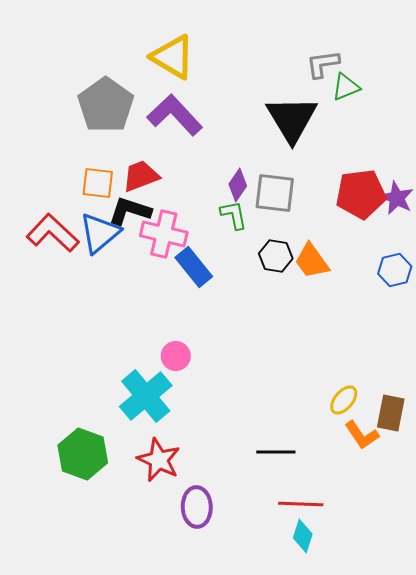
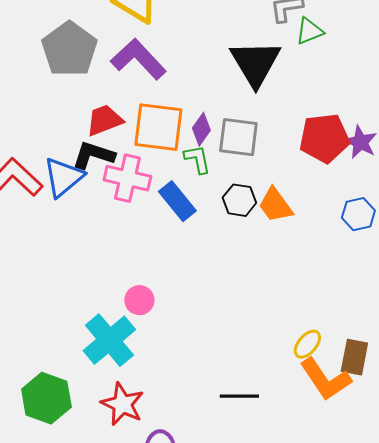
orange square: (98, 183) -> (158, 127), moved, size x1.6
blue rectangle: (194, 267) -> (177, 201), moved
orange L-shape: (362, 435) -> (325, 379), size x1.5

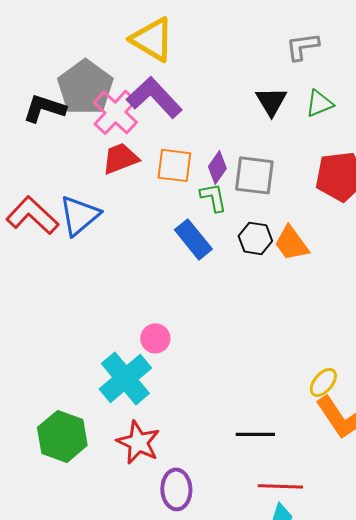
green triangle: (309, 31) -> (319, 103), moved
black triangle: (255, 63) -> (271, 101), size x0.6
orange square: (158, 127) -> (174, 165), size x0.7
black L-shape: (93, 155) -> (44, 108), moved
pink cross: (127, 178) -> (115, 112), moved, turned 30

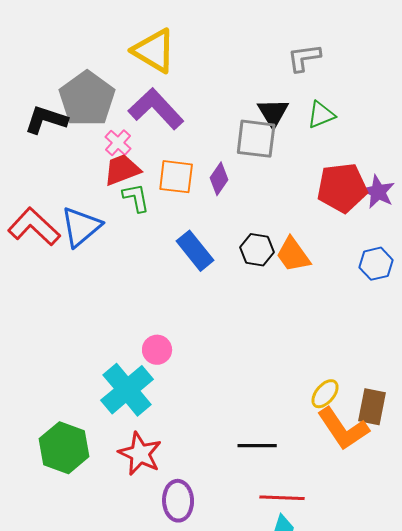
pink cross: (115, 112) -> (118, 143), moved, size x0.6
gray square: (254, 175) -> (256, 139), moved
green L-shape: (213, 197) -> (136, 198), moved

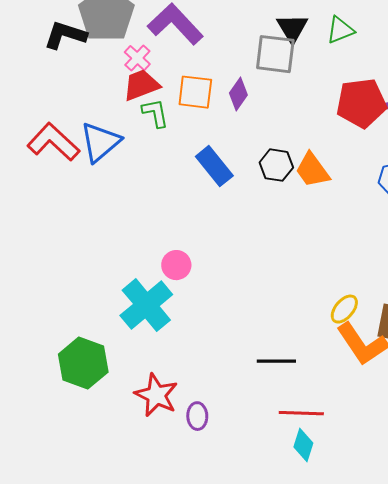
red star: (140, 454) -> (156, 395), moved
purple ellipse: (178, 501) -> (197, 416), size x0.7

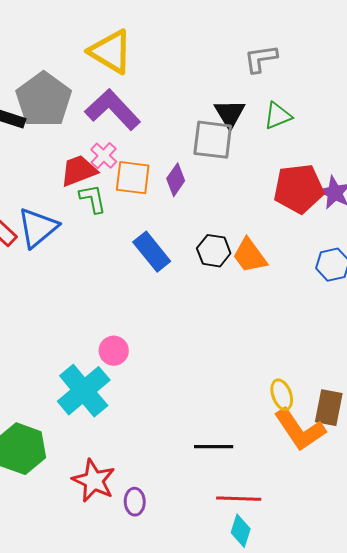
pink cross: (137, 58) -> (104, 156), moved
yellow ellipse: (344, 309) -> (282, 395), turned -60

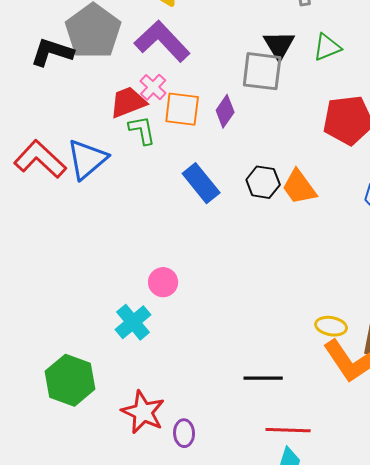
cyan cross: (84, 391) -> (133, 322), size x0.7
yellow ellipse: (282, 395) -> (331, 326), turned -60

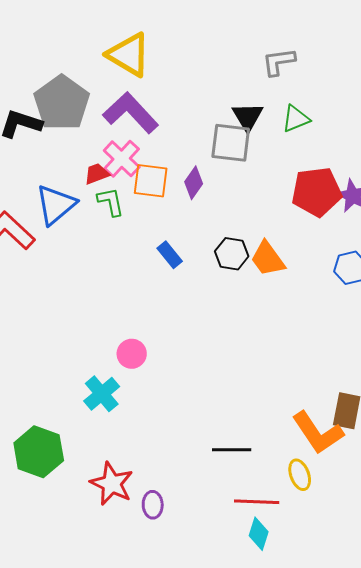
pink cross: (153, 87) -> (122, 159), size x1.4
red trapezoid: (128, 102) -> (97, 174), size x0.7
blue triangle: (87, 159) -> (56, 205), moved
blue rectangle: (201, 183) -> (170, 255), size x0.7
yellow ellipse: (331, 326) -> (300, 475), moved, turned 60

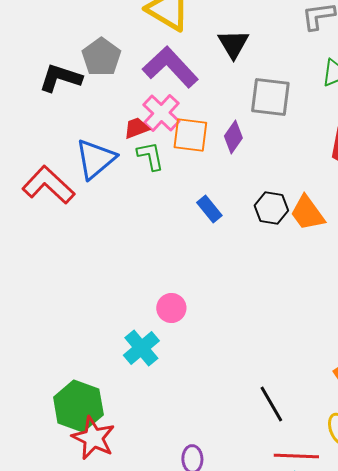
gray pentagon: (62, 103) -> (101, 57), size x0.7
black triangle: (248, 117) -> (233, 44), moved
black line: (232, 450) -> (271, 404), turned 60
red star: (112, 484) -> (93, 438), moved

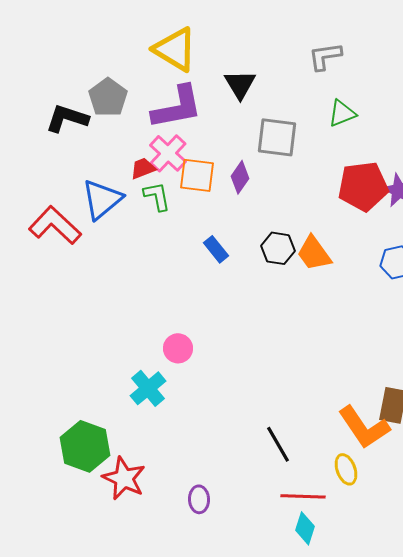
purple L-shape: (170, 67) -> (177, 107), turned 122
red star: (93, 438) -> (124, 478), moved

